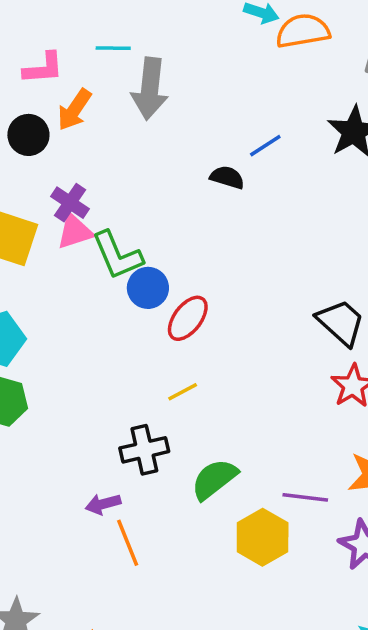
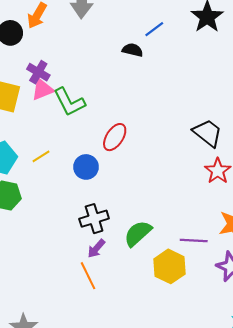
blue circle: (148, 288) -> (86, 167), moved
yellow line: (183, 392) -> (41, 156), moved
purple arrow: (103, 504) -> (96, 249), moved, turned -30

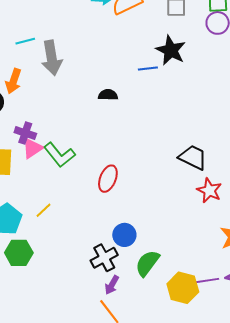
blue line: (154, 29) -> (148, 68), moved, turned 42
blue circle: (86, 167) -> (124, 235), moved
purple line: (194, 240) -> (206, 281), moved

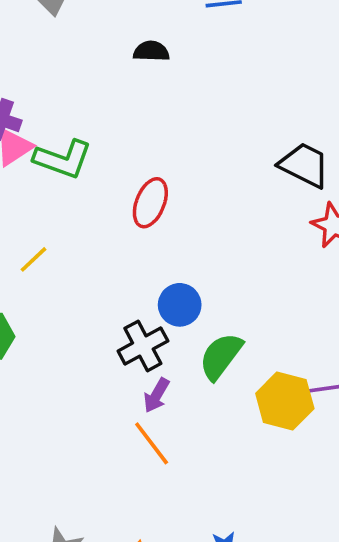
green L-shape: (59, 155) -> (63, 159), turned -32

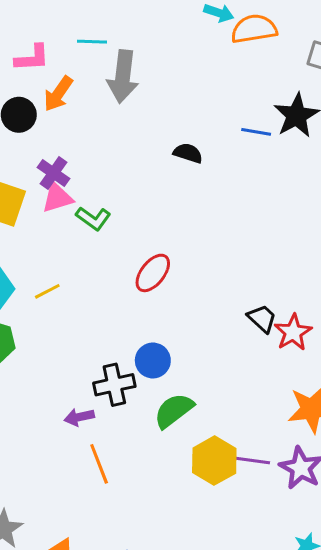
green L-shape: (63, 159) -> (93, 218), size x0.7
black trapezoid: (304, 165) -> (262, 319), moved, size x0.7
purple arrow: (156, 395) -> (79, 417), moved, turned 32

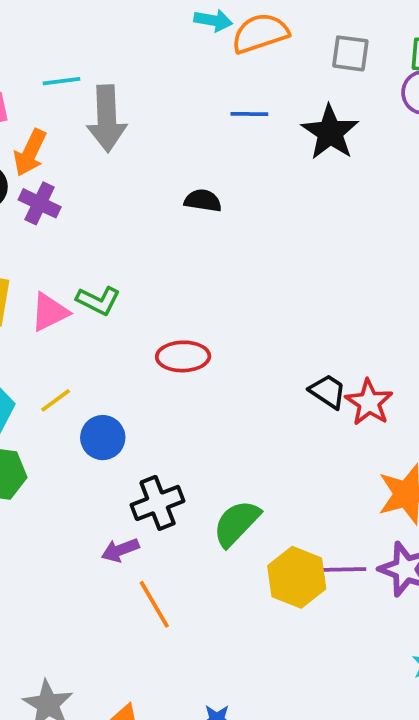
blue line: (256, 132) -> (249, 114), moved
purple cross: (54, 173) -> (40, 203), moved
pink triangle: (57, 198) -> (50, 312), moved
red ellipse: (153, 273) -> (183, 356), turned 60
blue circle: (153, 360) -> (103, 438), moved

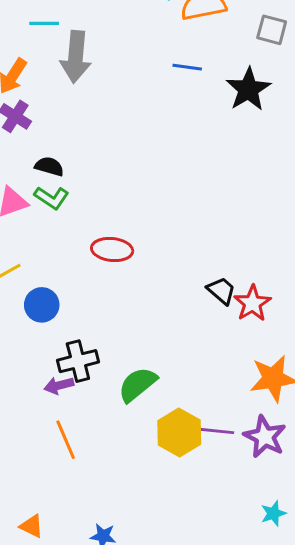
black semicircle: (203, 201) -> (49, 166), moved
purple arrow: (120, 550) -> (59, 386), moved

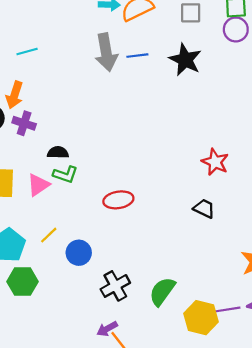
gray arrow: (76, 57) -> (106, 52), moved
red star: (252, 303) -> (215, 162), moved
purple arrow: (59, 386) -> (107, 329), moved

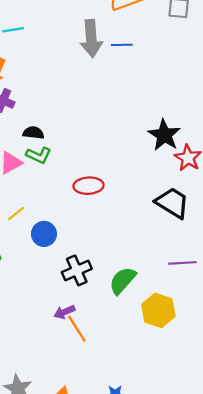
black star: (185, 60) -> (164, 135), moved
black trapezoid: (204, 209) -> (172, 203), size x1.6
purple line: (226, 310) -> (182, 263), moved

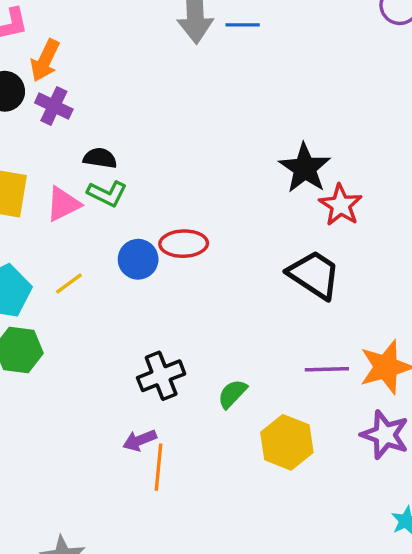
blue circle: (44, 234) -> (138, 259), moved
green semicircle: (123, 280) -> (232, 394), size x0.7
orange line: (77, 329) -> (159, 467), turned 36

